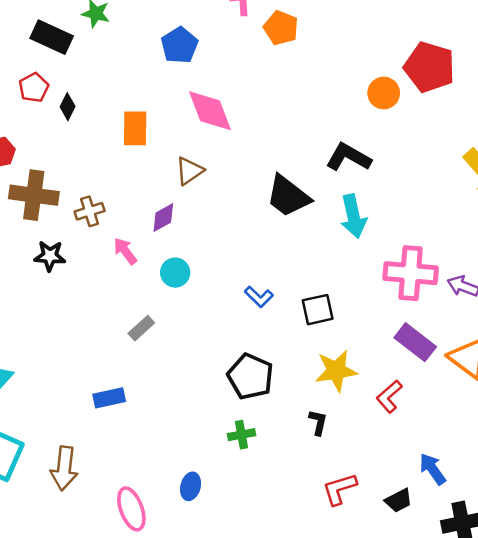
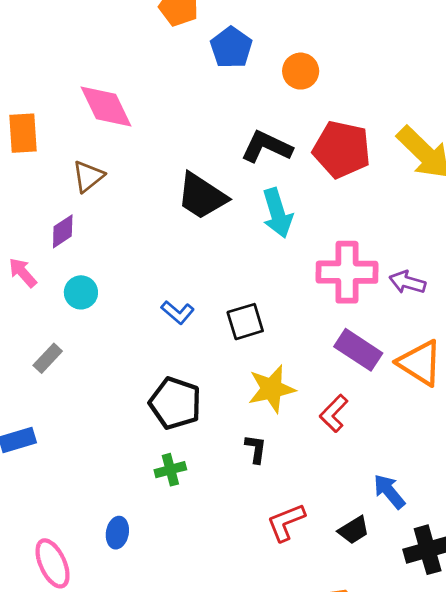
blue pentagon: (180, 45) -> (231, 47), moved
red pentagon: (429, 67) -> (342, 149), moved

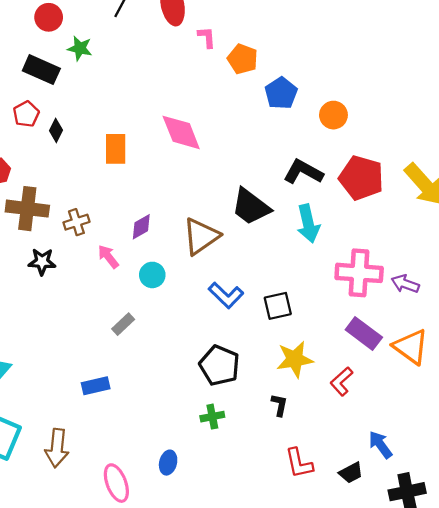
brown triangle: (88, 176) -> (201, 236), moved, size x1.5
blue L-shape: (178, 312) -> (226, 295), size x1.4
red L-shape: (286, 522) -> (299, 463), turned -84

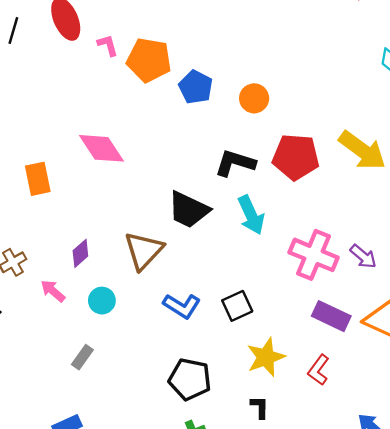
orange pentagon: (243, 59) -> (149, 60), size x1.4
pink cross: (359, 273) -> (314, 255), turned 30
purple arrow: (405, 284) -> (363, 256), turned -148

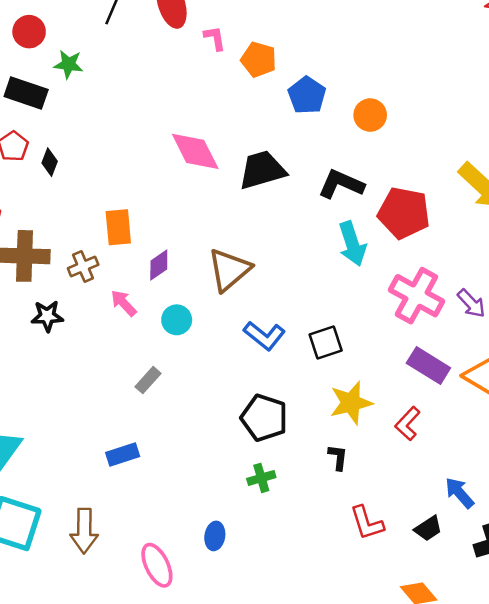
orange pentagon: (149, 60) -> (259, 60), size x0.7
red pentagon: (296, 157) -> (404, 213), moved
orange rectangle: (38, 179) -> (118, 227), moved
black trapezoid: (188, 210) -> (262, 170), moved, turned 132

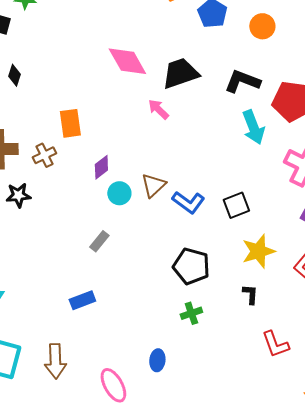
purple diamond: (159, 265) -> (101, 167), moved
brown triangle: (229, 270) -> (153, 185), moved, size x0.7
pink arrow: (124, 303) -> (158, 109), moved

